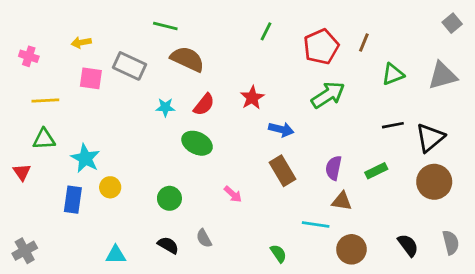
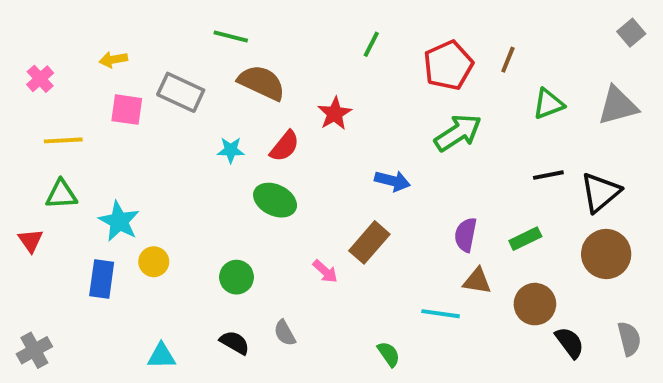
pink cross: (29, 56) -> (40, 79), turned 30
red star: (252, 98) -> (335, 113), moved
brown rectangle: (283, 171) -> (369, 242), moved, turned 72
brown circle: (351, 249) -> (535, 304), moved

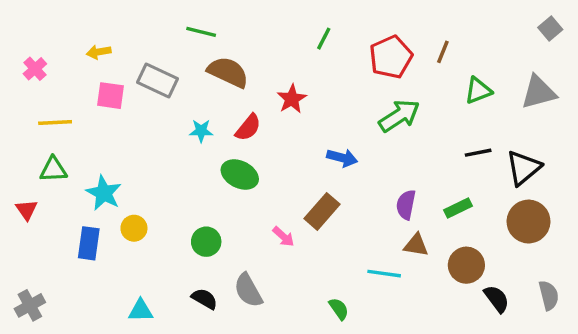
gray semicircle: (285, 333) -> (248, 290), size x1.5

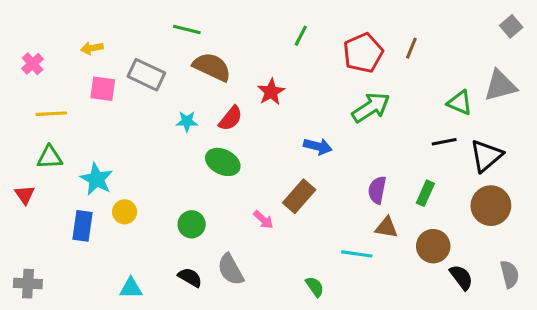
green triangle: (478, 91) -> (460, 103), moved, turned 44
green rectangle: (458, 208) -> (425, 193), turned -40
gray cross: (30, 305) -> (28, 284), turned 32

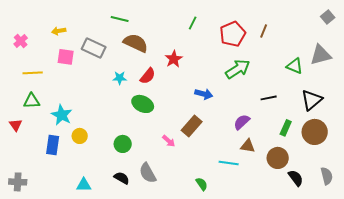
black line: (444, 142) -> (269, 98), moved
purple semicircle: (377, 190) -> (242, 122), turned 36
green rectangle: (425, 193) -> (286, 128), moved

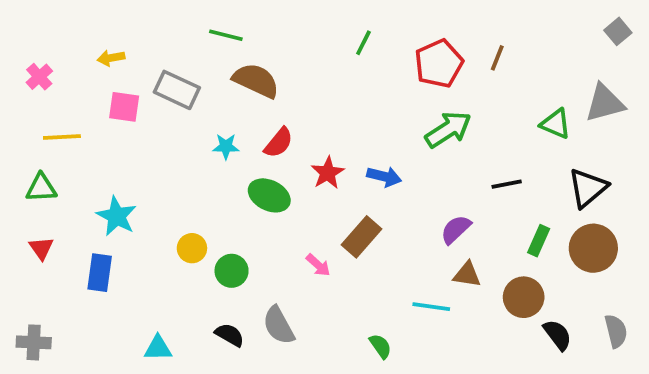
red star: (174, 59) -> (328, 173), moved
green triangle: (32, 101) -> (41, 188), moved
red triangle: (16, 125) -> (41, 248), moved
yellow circle: (80, 136) -> (192, 248), moved

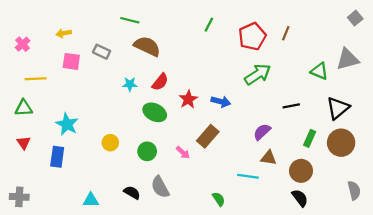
gray rectangle: (177, 90) -> (102, 52), size x0.7
green circle: (232, 271) -> (147, 151), moved
black semicircle: (558, 335) -> (300, 198), moved

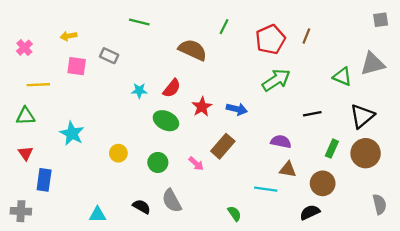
gray square: (355, 18) -> (381, 20), turned 32
brown semicircle: (147, 46) -> (193, 50), moved
purple semicircle: (262, 132) -> (281, 142), turned 54
blue rectangle: (57, 157) -> (44, 180), moved
black semicircle: (300, 198) -> (310, 212), moved, turned -78

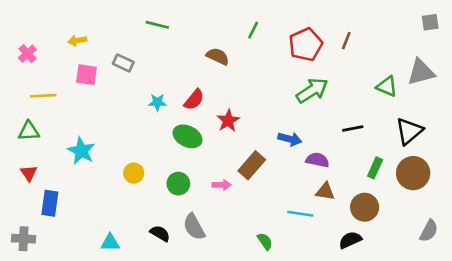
brown semicircle: (193, 50) -> (218, 56), size x0.7
blue arrow: (237, 109) -> (290, 139), moved
pink arrow: (196, 164) -> (222, 185), turned -42
gray semicircle: (379, 204) -> (429, 231), turned 42

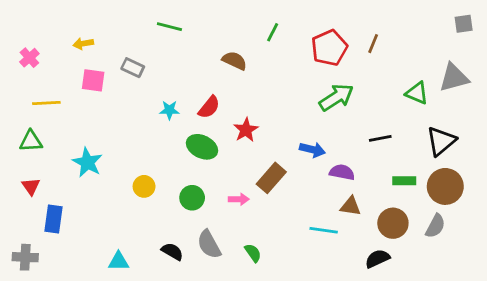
green rectangle: (375, 168) -> (404, 181), turned 66
gray semicircle: (429, 231) -> (435, 226), moved
green semicircle: (265, 241) -> (253, 253), moved

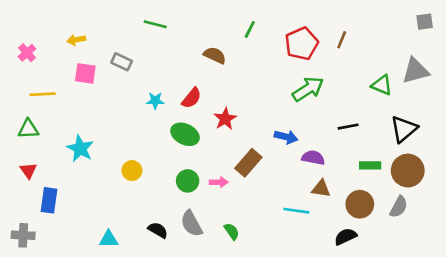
green circle: (192, 198) -> (188, 181), moved

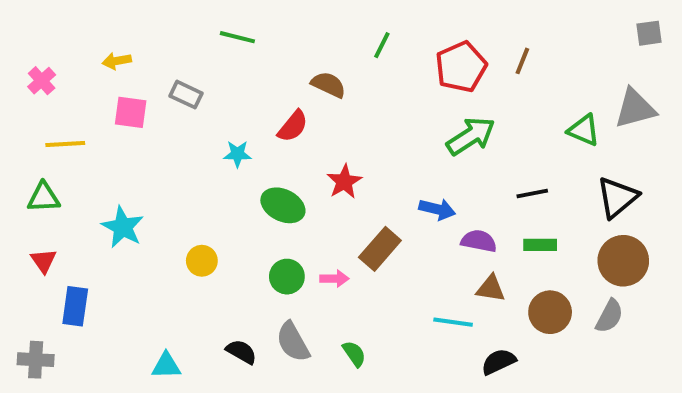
red semicircle: (191, 98) -> (293, 126), moved
green rectangle: (370, 165) -> (540, 245), moved
black semicircle: (346, 237) -> (499, 362), moved

